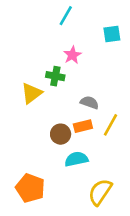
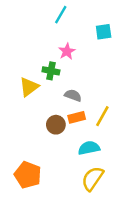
gray semicircle: (90, 102) -> (73, 95), moved
cyan semicircle: (76, 159) -> (89, 148), moved

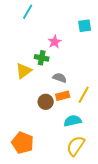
cyan line: (61, 15) -> (28, 12), moved

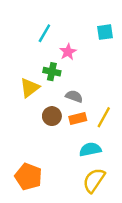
cyan line: (28, 12) -> (44, 33), moved
brown circle: (46, 102) -> (52, 116), moved

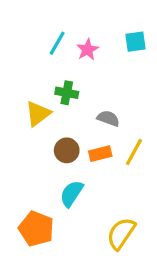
pink star: (68, 52) -> (87, 50), moved
gray semicircle: (74, 96) -> (108, 118), moved
cyan semicircle: (90, 149) -> (71, 194), moved, turned -45

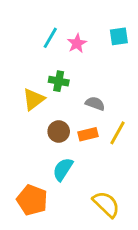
yellow semicircle: (121, 234) -> (106, 204), turned 100

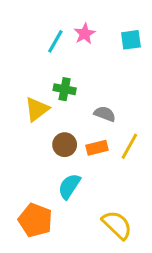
pink star: (77, 43) -> (85, 34), moved

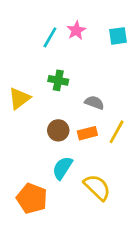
yellow triangle: (37, 109) -> (19, 98), moved
yellow semicircle: (117, 225) -> (97, 187), moved

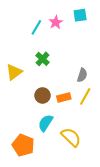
cyan square: (118, 36) -> (80, 15), moved
green cross: (58, 80) -> (43, 59), turned 32
gray semicircle: (94, 103) -> (82, 75), moved, turned 88

